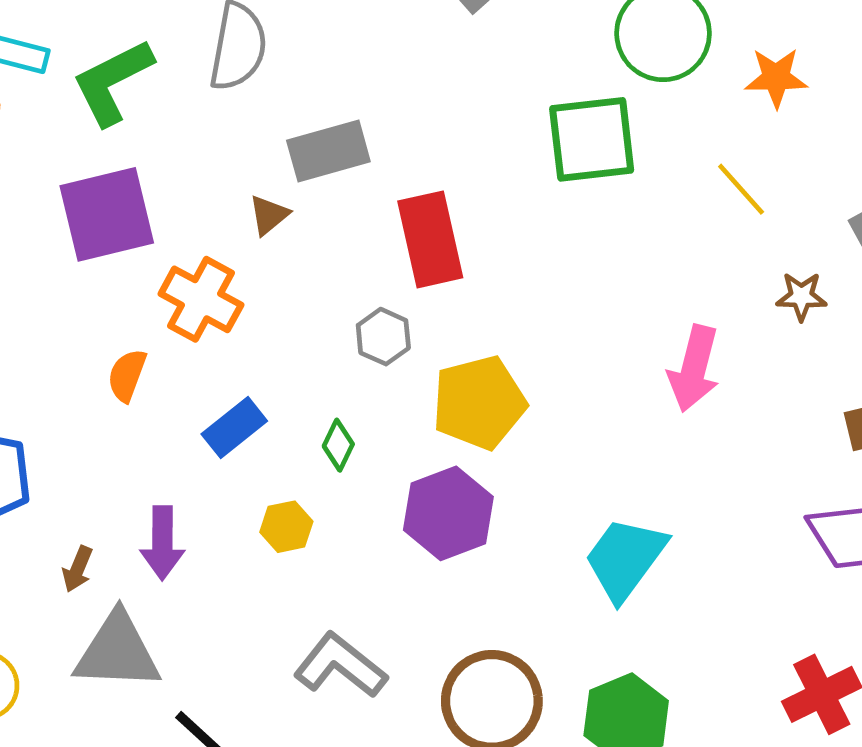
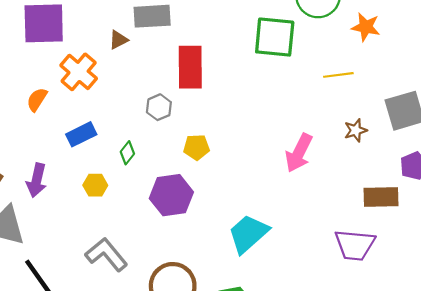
yellow line: (741, 189) -> (338, 75), turned -68
brown star: (801, 296) -> (356, 130), turned -30
yellow pentagon: (479, 403) -> (196, 147), size x0.6

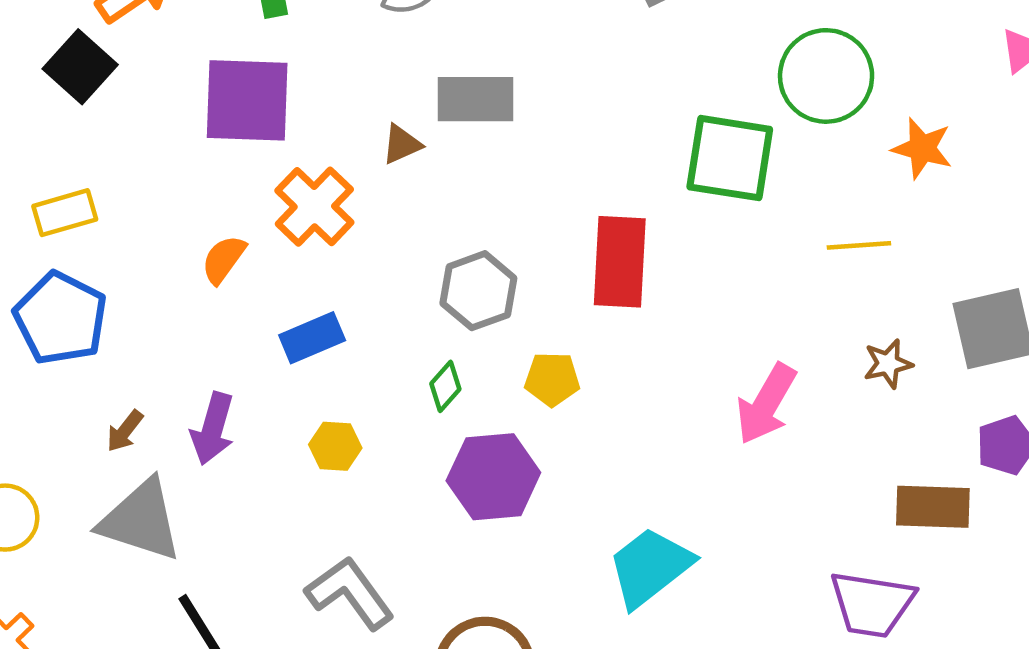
red rectangle: (190, 67) -> (620, 262), moved
gray hexagon: (159, 107) -> (478, 291), size x1.4
green diamond: (127, 153) -> (445, 386), moved

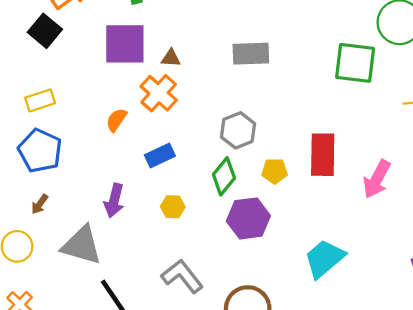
gray rectangle: (475, 99) -> (251, 54), moved
brown triangle: (402, 144) -> (171, 58), moved, turned 30
red rectangle: (620, 262) -> (323, 155), moved
green diamond: (445, 386) -> (224, 176), size x1.6
brown arrow: (125, 431) -> (40, 204), moved

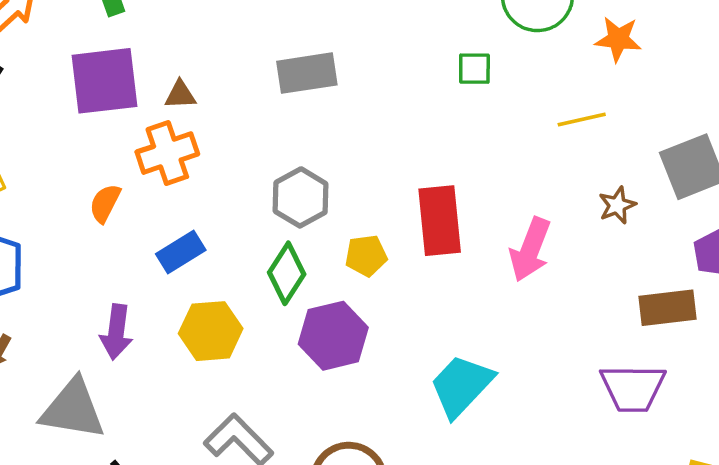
green square: (355, 63) -> (474, 69), size x0.5
orange cross: (159, 93) -> (167, 153), turned 36
yellow hexagon: (173, 207) -> (211, 331), size x1.6

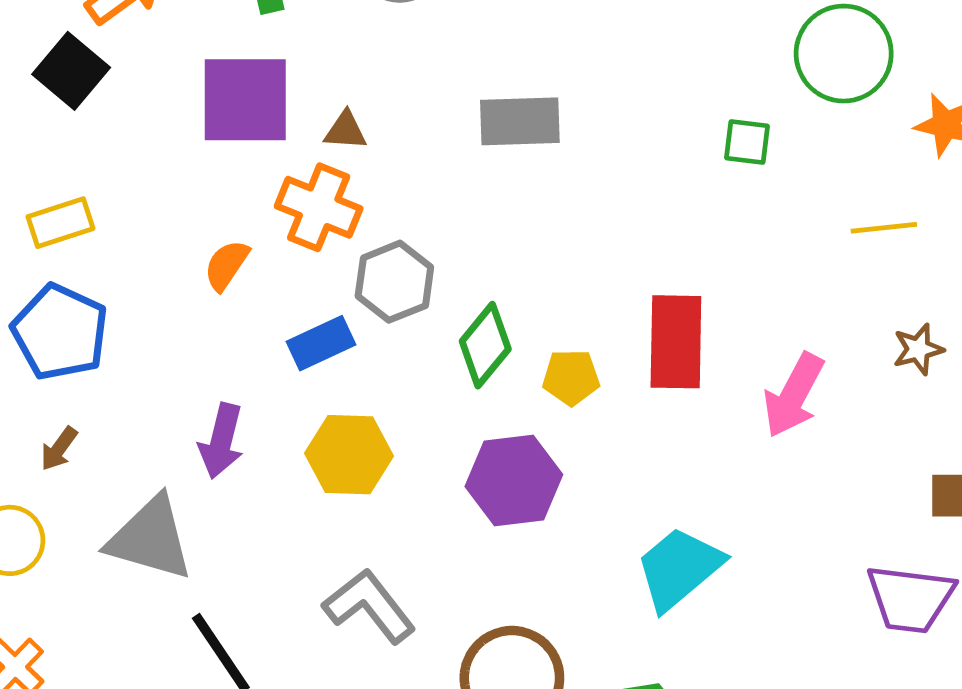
orange cross: (167, 153) -> (319, 207), turned 34
gray hexagon: (301, 197) -> (394, 282), moved
green diamond: (287, 273) -> (485, 345), moved

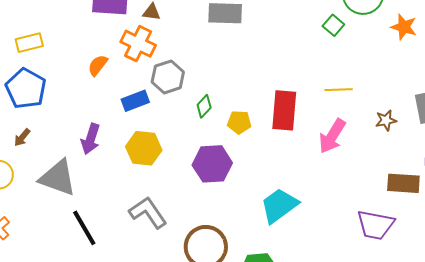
green square: (747, 142) -> (333, 25), moved, turned 30
yellow line: (884, 228) -> (339, 90), moved
green diamond: (485, 345) -> (204, 106), size x0.7

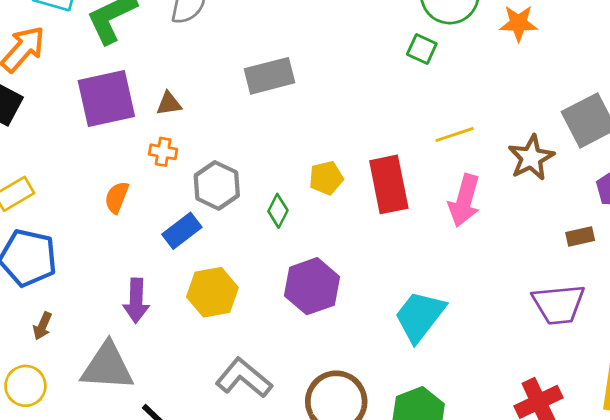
orange cross: (138, 44) -> (163, 152), size x0.6
brown star: (386, 120) -> (531, 158), size x1.5
yellow pentagon: (239, 122) -> (326, 178), moved
brown rectangle: (403, 183) -> (580, 237), size x0.6

